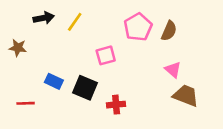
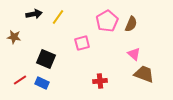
blue rectangle: (54, 81) -> (42, 83), moved
black square: (85, 88) -> (46, 59), moved
red line: (26, 103) -> (20, 80), turned -32
red cross: (116, 105) -> (100, 81), moved

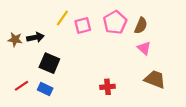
black arrow: (34, 14) -> (35, 37), moved
pink square: (82, 43) -> (83, 26), moved
pink triangle: (134, 54) -> (144, 48), moved

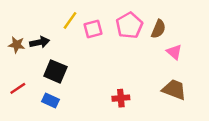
pink triangle: (144, 48) -> (174, 52), moved
red line: (21, 86) -> (18, 88), moved

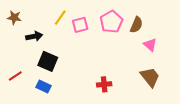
brown star: (17, 45) -> (14, 18), moved
brown trapezoid: (174, 90) -> (150, 77), turned 30

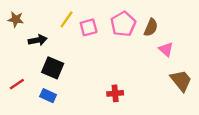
brown trapezoid: (150, 77) -> (181, 81), moved

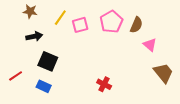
brown star: (16, 19) -> (30, 11), moved
red cross: (115, 93) -> (104, 84), turned 32

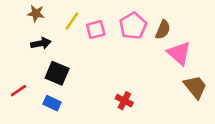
pink triangle: (150, 45) -> (179, 53), size x1.5

